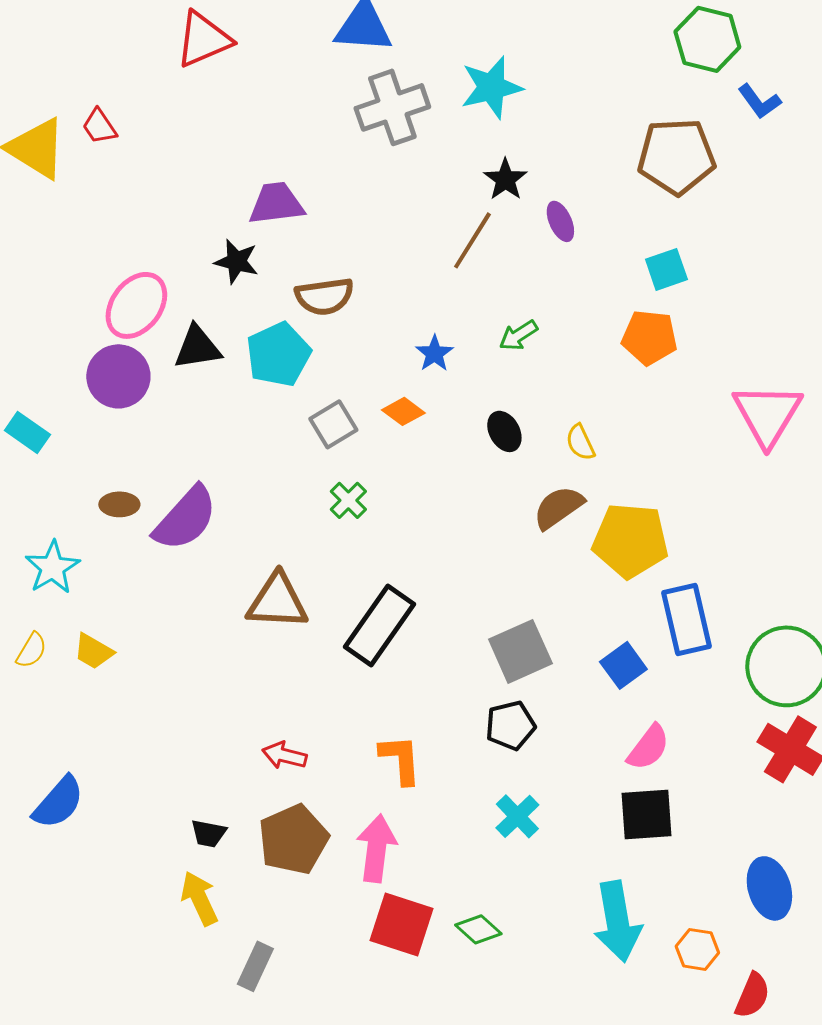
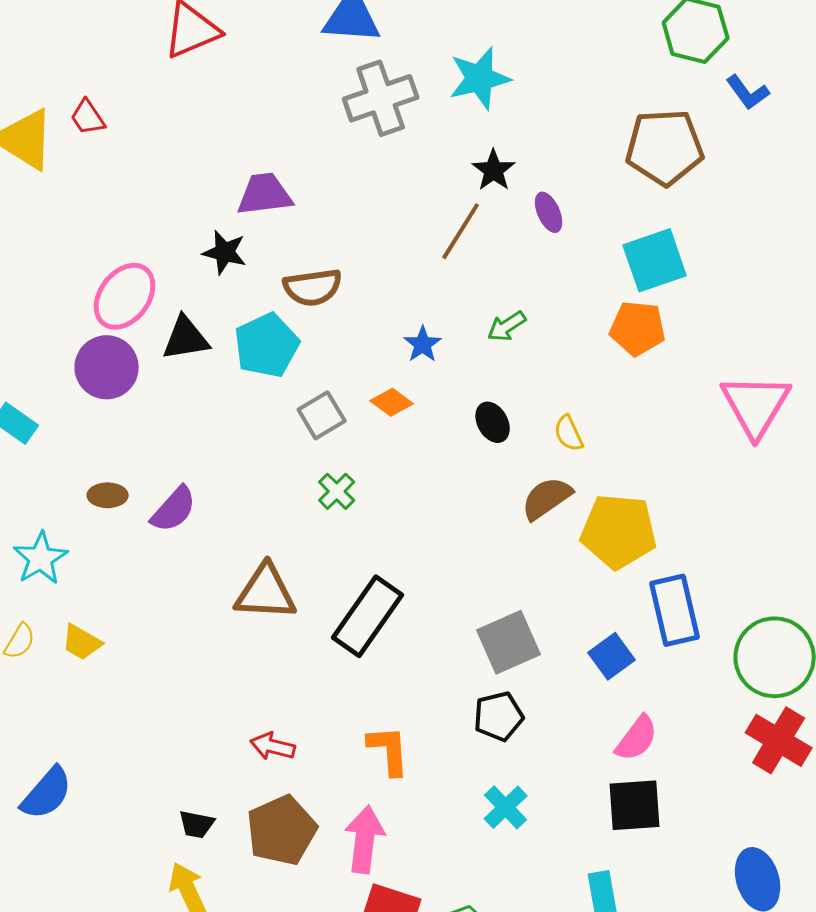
cyan square: (666, 269) -> (655, 260), size x1.5
purple semicircle: (185, 518) -> (174, 509), size x0.7

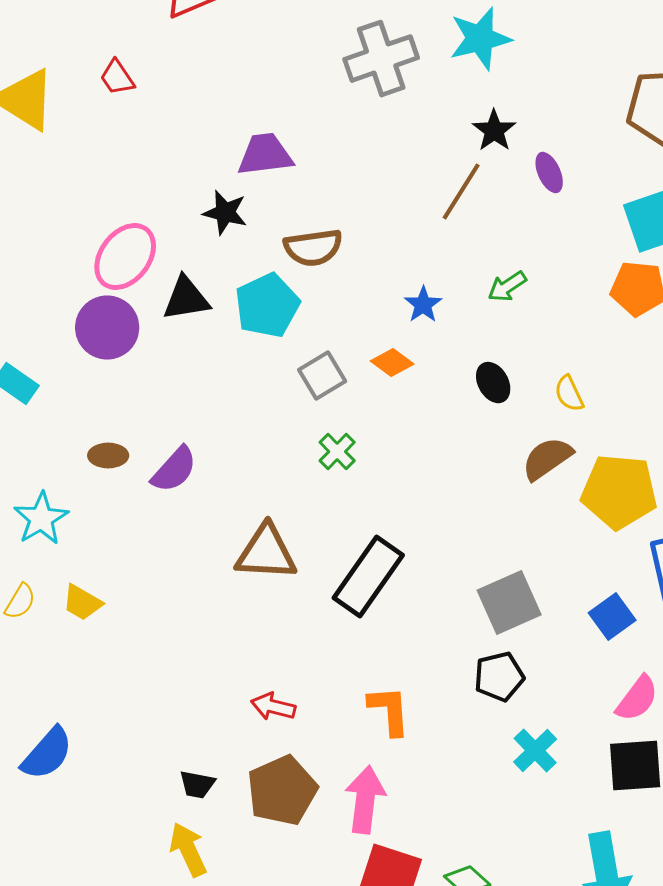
red trapezoid: (88, 117) -> (117, 78), moved
cyan cross: (506, 807) -> (535, 751), moved

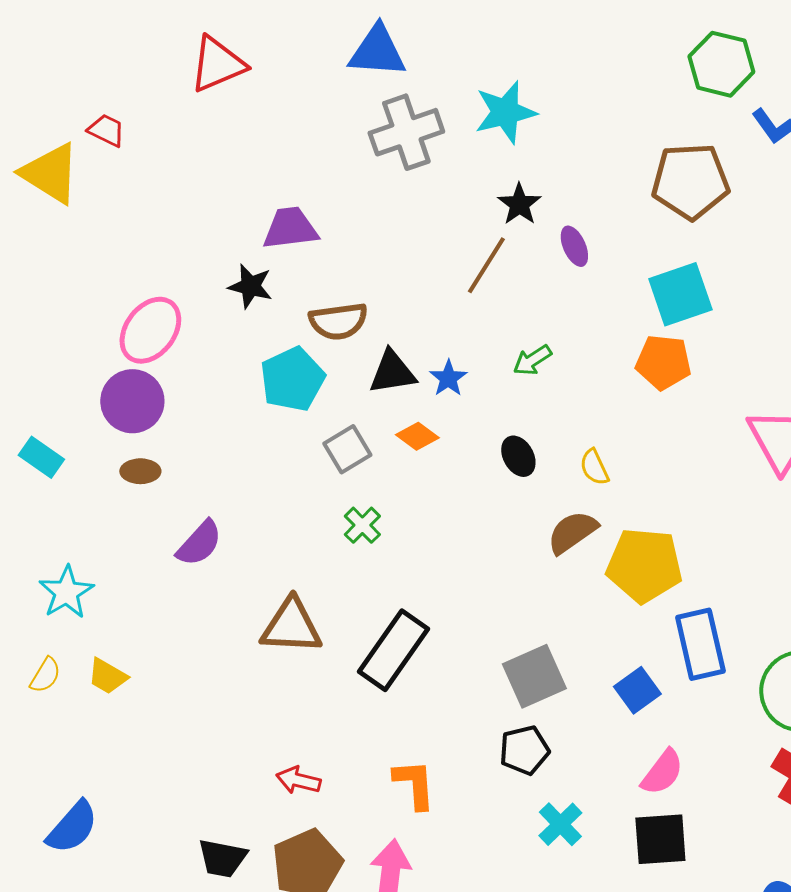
red trapezoid: (117, 78) -> (106, 130), moved, turned 150
black triangle: (186, 299) -> (392, 372), moved
brown ellipse: (108, 456) -> (140, 471), moved
black trapezoid: (197, 785) -> (222, 858), size x1.4

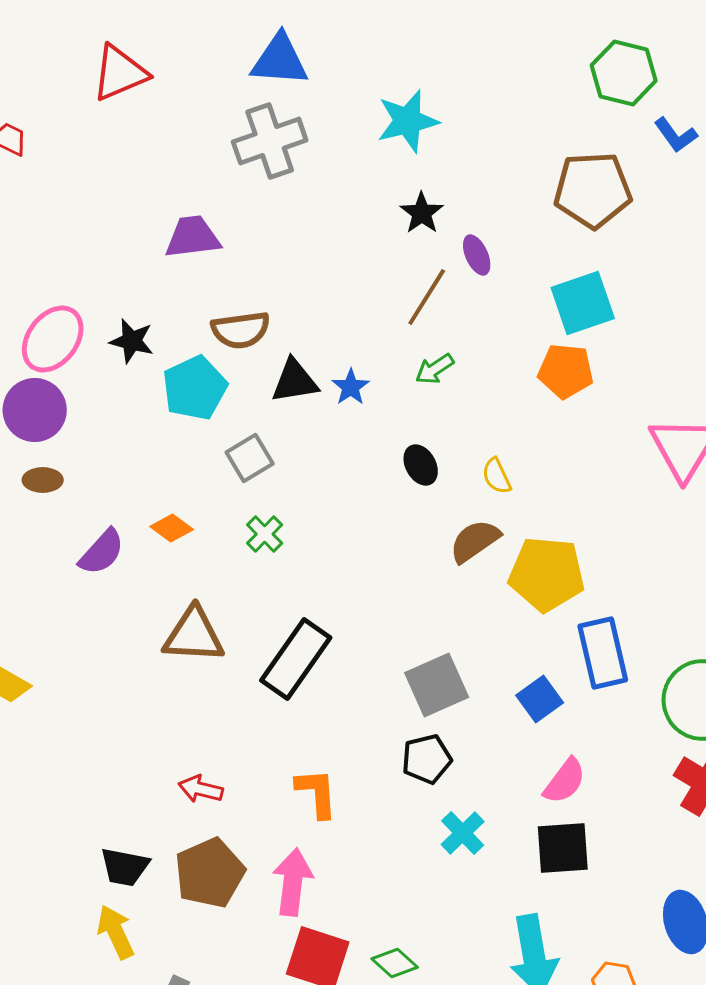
gray cross: (406, 132) -> (270, 141), moved
brown line: (486, 265) -> (427, 297), moved
black star: (250, 286) -> (132, 341), moved
orange diamond: (417, 436) -> (172, 528), moved

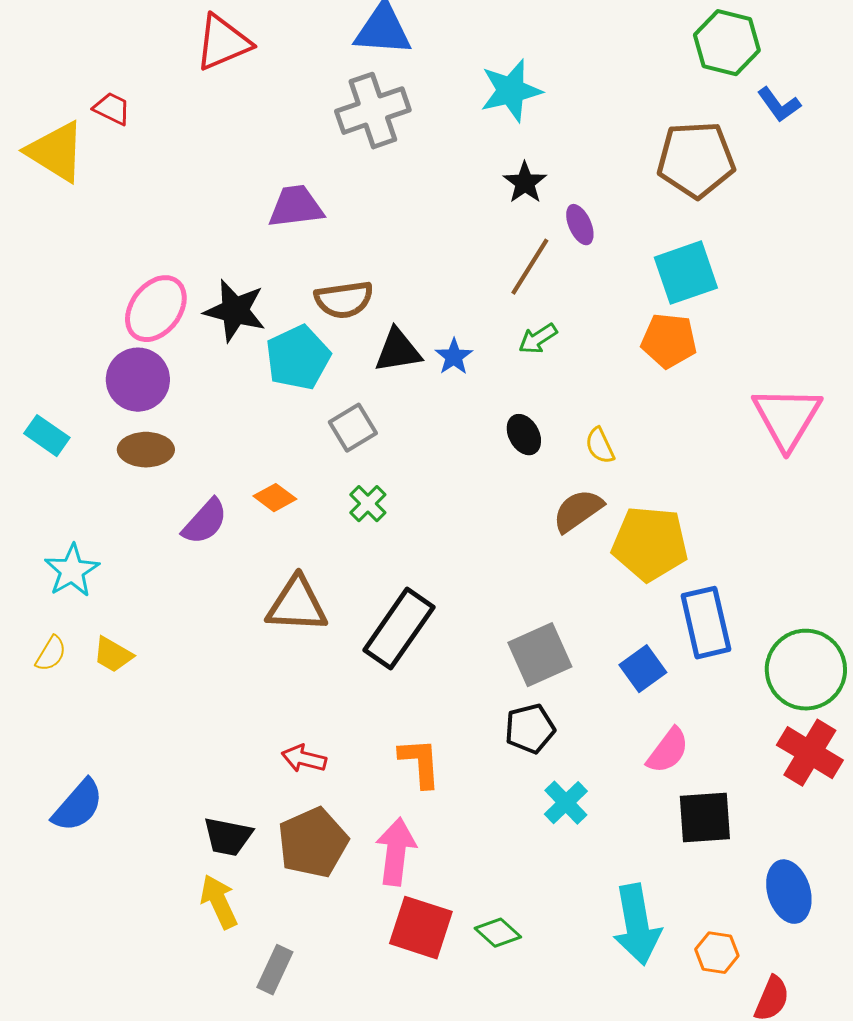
black star: (132, 341) -> (235, 311), size x1.4
brown ellipse: (43, 480) -> (146, 450), size x1.4
black square: (563, 848) -> (705, 818), moved

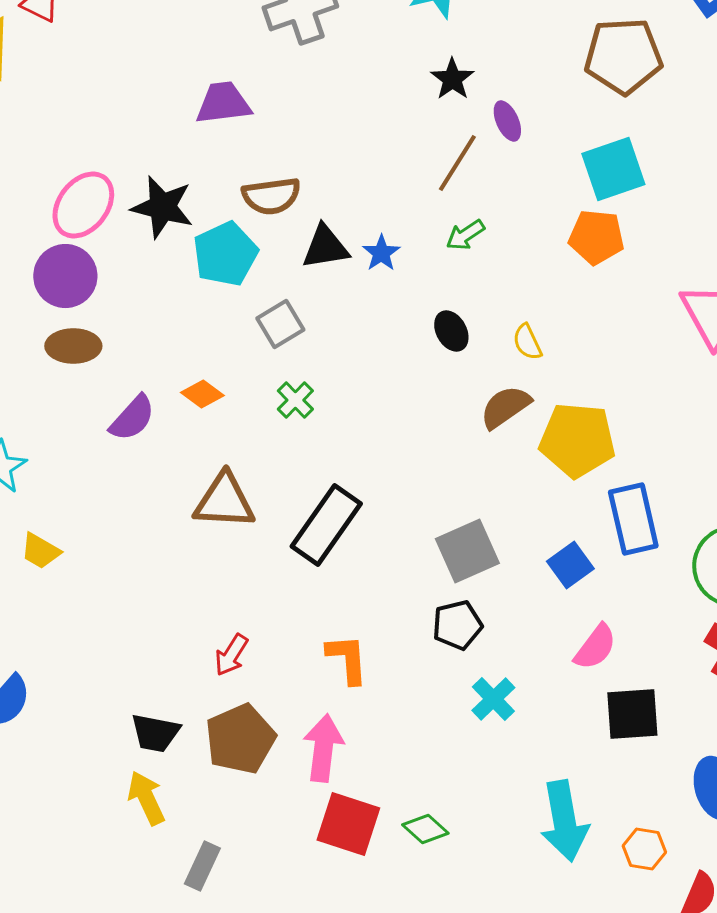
red arrow: (304, 759) -> (231, 655), turned -72

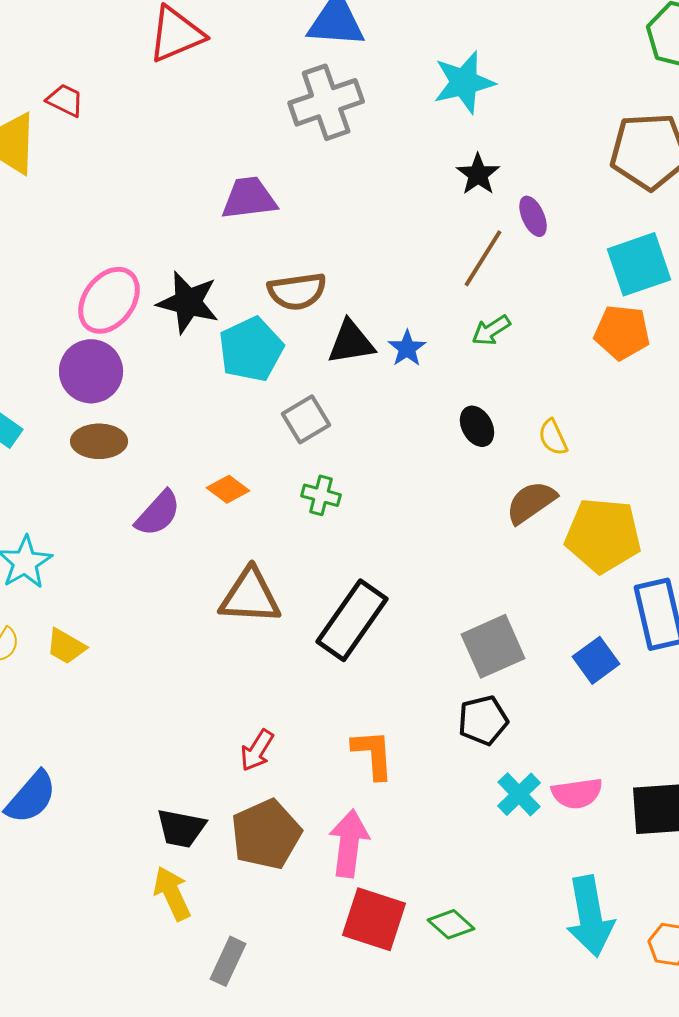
green cross: (295, 400) -> (321, 495), turned -30
pink semicircle: (595, 647) -> (577, 793), moved, turned 45

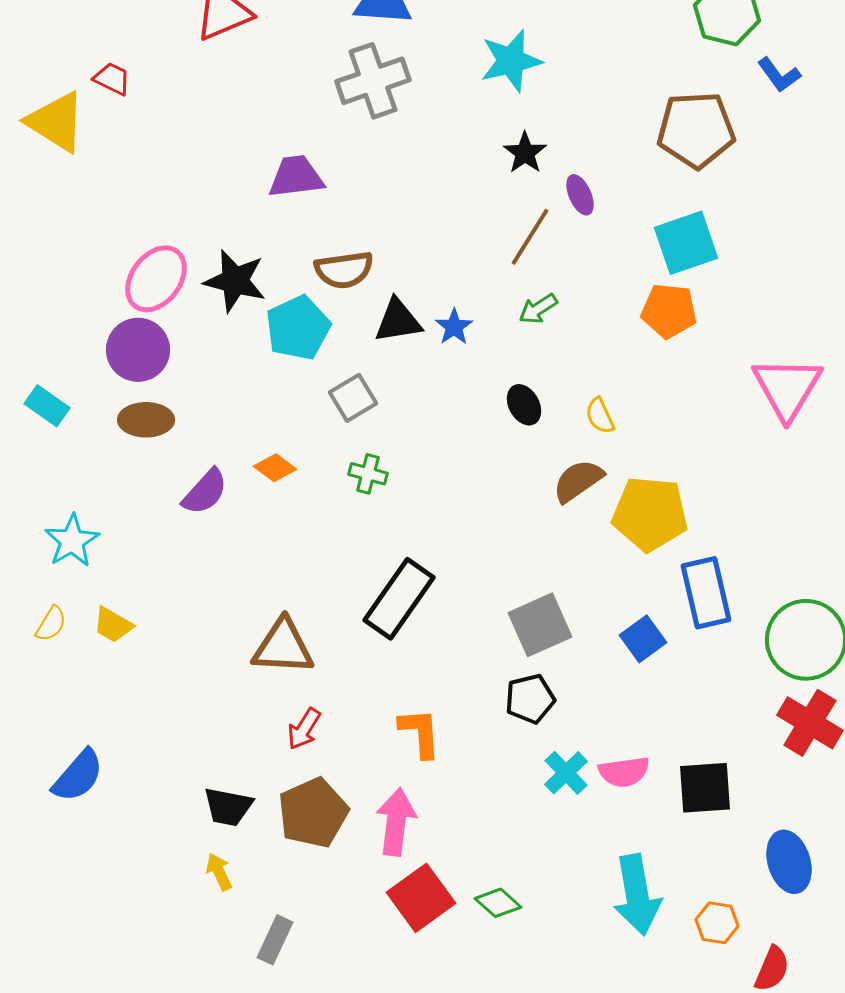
brown triangle: (250, 596) -> (283, 647), moved
yellow arrow: (172, 893) -> (219, 872), size x0.7
red square: (374, 919) -> (421, 898), turned 36

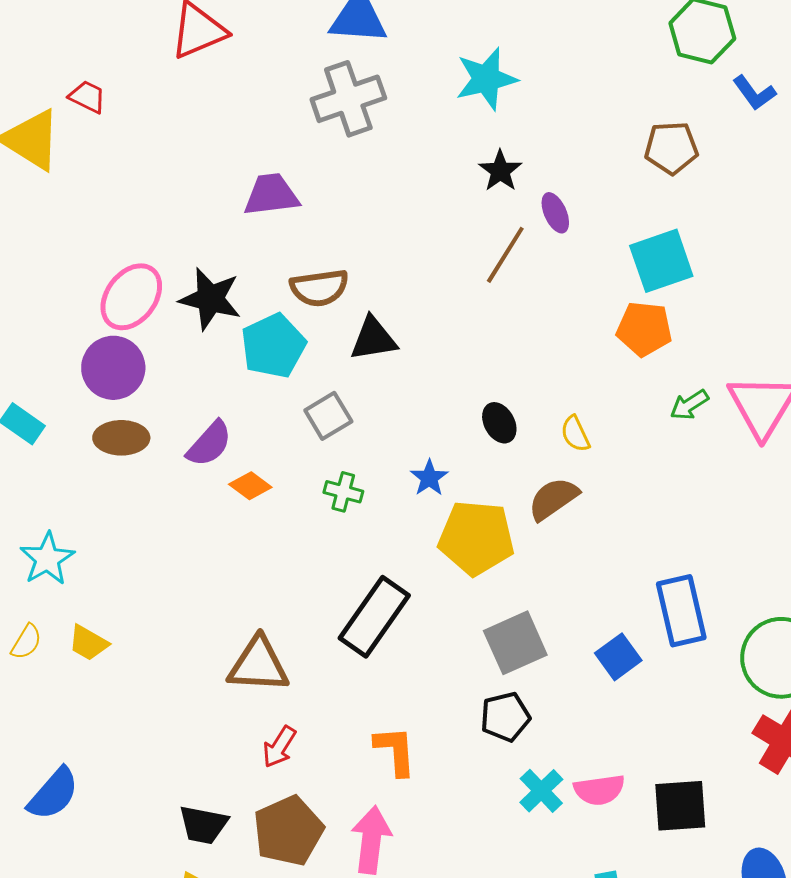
brown pentagon: (696, 130) -> (671, 148), size x0.7
green arrow: (538, 309) -> (689, 405), moved
blue star: (454, 327) -> (429, 478), moved
purple semicircle: (205, 492) -> (209, 444), moved
yellow pentagon: (650, 514) -> (476, 538), moved

